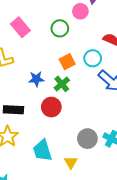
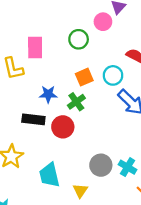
pink rectangle: (20, 27) -> (35, 48), moved, turned 36
black rectangle: (13, 110) -> (33, 119), moved

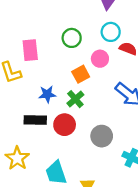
pink circle: (103, 22) -> (100, 59), moved
cyan circle: (113, 75) -> (111, 32), moved
gray circle: (101, 165) -> (102, 136), moved

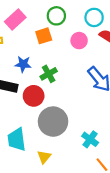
pink rectangle: (30, 50) -> (15, 20), turned 42
orange square: (81, 74) -> (44, 36), moved
gray circle: (102, 136) -> (53, 122), moved, size x1.4

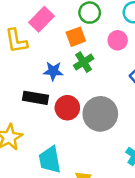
green cross: (49, 74) -> (84, 62), moved
gray circle: (53, 122) -> (100, 114), moved

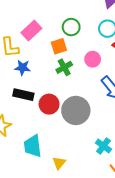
pink circle: (118, 40) -> (93, 59), moved
blue star: (53, 71) -> (23, 68), moved

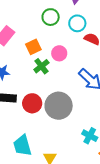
green circle: (71, 27) -> (51, 17), moved
pink circle: (93, 59) -> (59, 53), moved

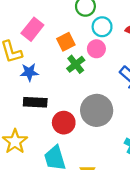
cyan circle: (77, 23) -> (102, 27), moved
red circle: (32, 103) -> (64, 123), moved

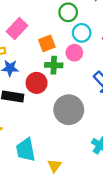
green cross: (76, 64) -> (54, 65), turned 35
red circle: (64, 123) -> (37, 83), moved

